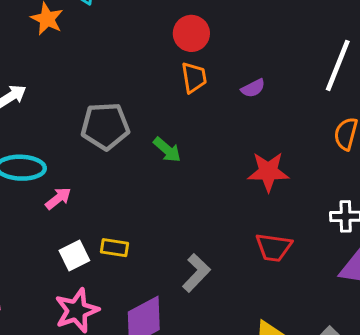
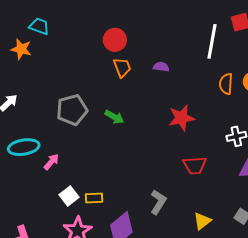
purple semicircle: (253, 88) -> (161, 67), turned -133
yellow rectangle: (115, 248) -> (94, 198), moved
gray L-shape: (196, 273) -> (158, 202), moved

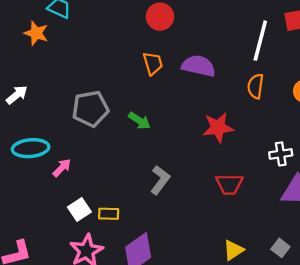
red circle: (115, 40) -> (160, 17), moved
purple semicircle: (161, 67) -> (199, 66), size x1.8
orange semicircle: (226, 84) -> (256, 86), moved
gray L-shape: (158, 202) -> (160, 180), moved

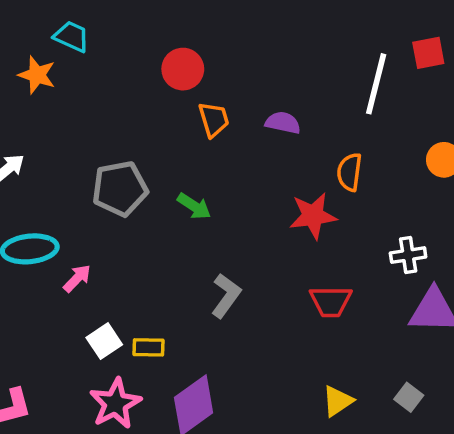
red circle: (160, 17) -> (183, 69), moved
purple semicircle: (199, 66) -> (283, 123), size x0.7
orange semicircle: (256, 86) -> (349, 172), moved

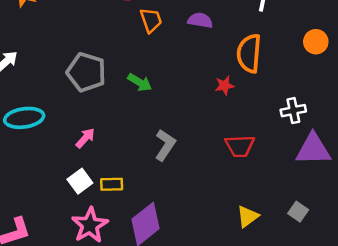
orange semicircle: (349, 172) -> (249, 53), size x1.4
gray pentagon: (120, 189) -> (86, 72), turned 30
red star: (313, 216) -> (224, 86), size x0.6
pink arrow: (77, 278) -> (85, 138), moved

